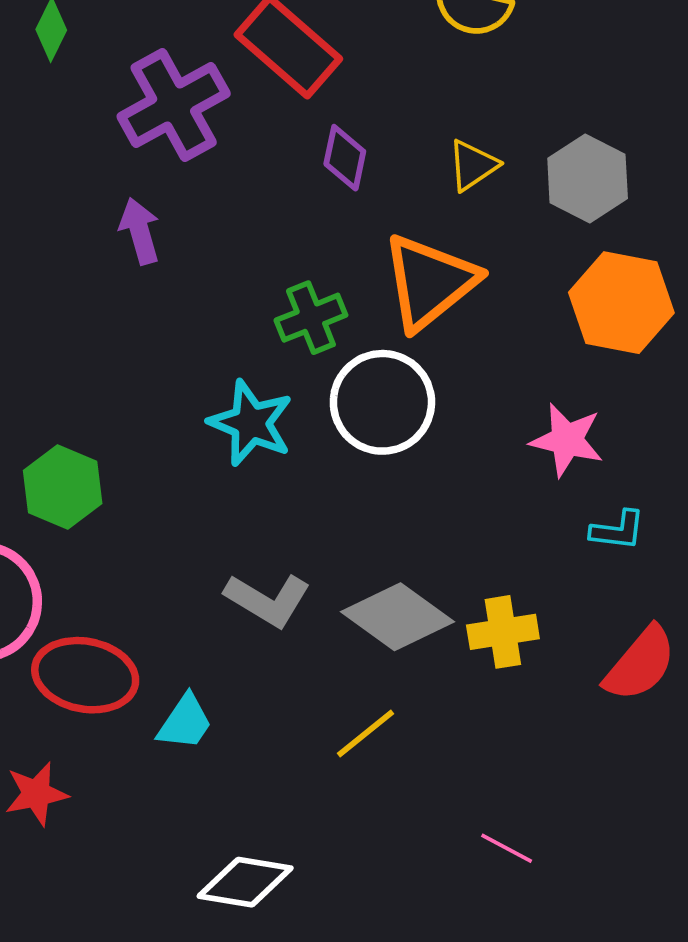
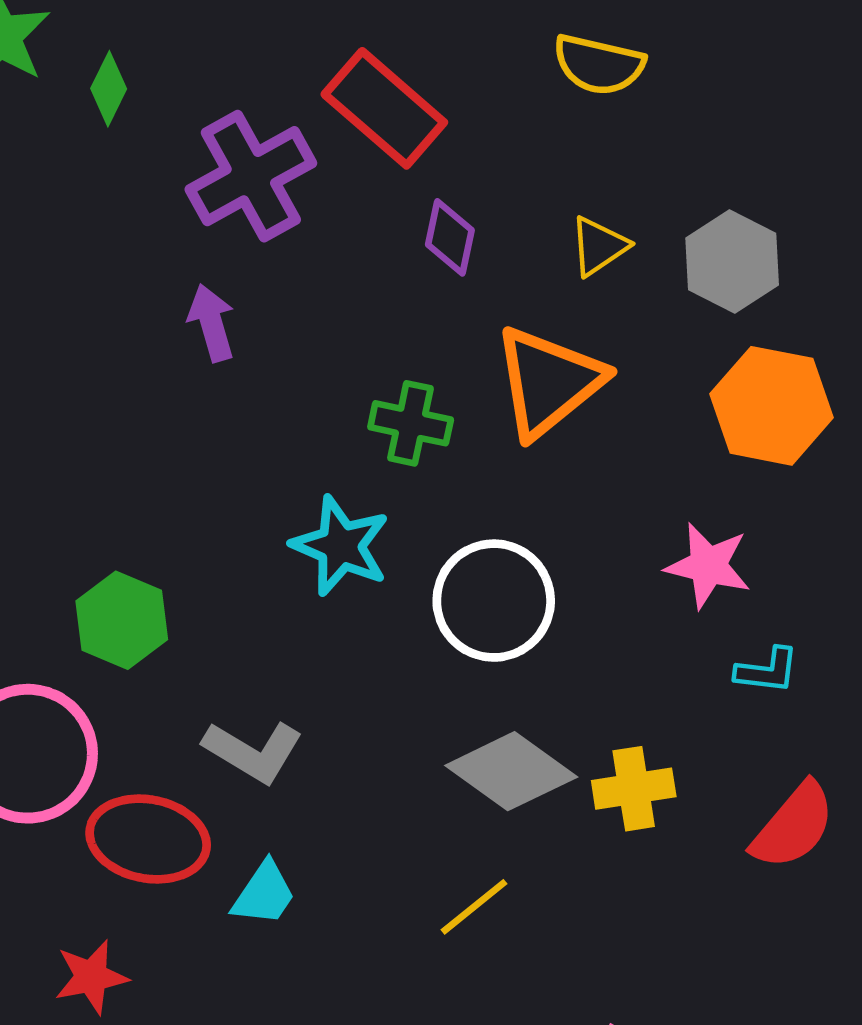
green cross: (311, 318) -> (411, 423), turned 34
white circle: (382, 402) -> (494, 601), moved
gray L-shape: (268, 600) -> (253, 751), moved

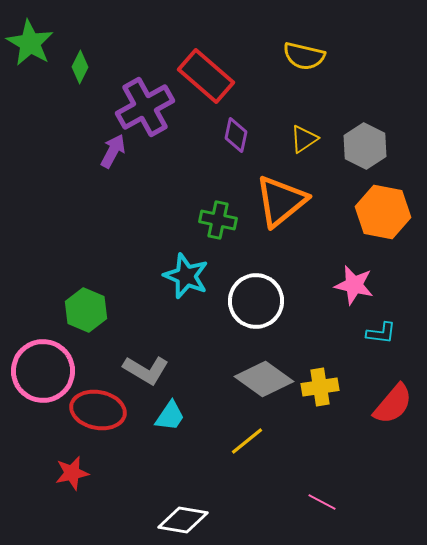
purple arrow: (211, 323) -> (113, 151), moved, turned 44
cyan trapezoid: (264, 894) -> (170, 416), moved

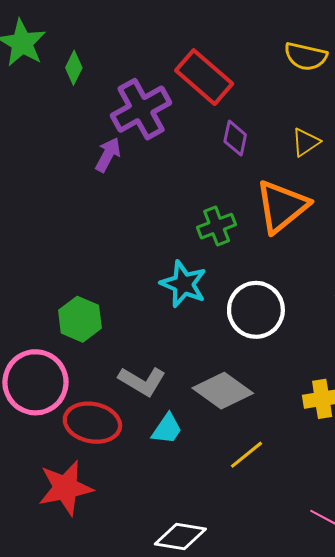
green cross: (218, 220) -> (217, 226), turned -33
gray diamond: (264, 379) -> (223, 391), moved
red star: (72, 473) -> (65, 488), size x1.6

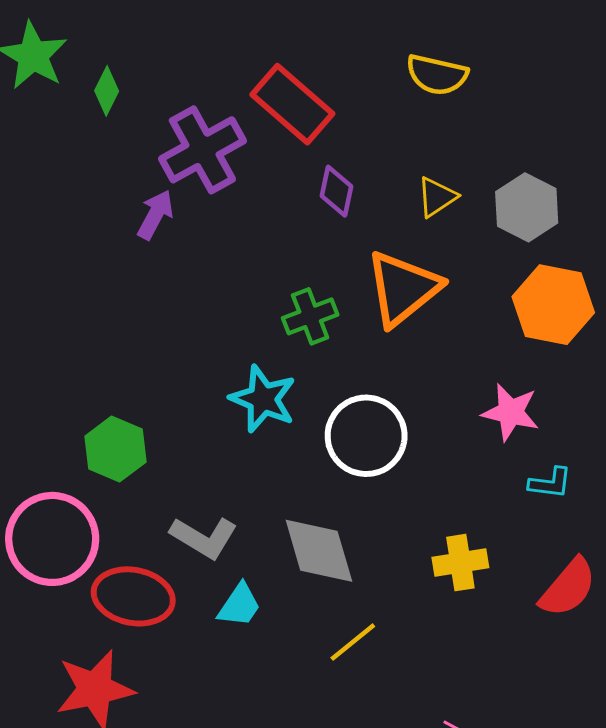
gray diamond: (223, 391) -> (319, 551), turned 38

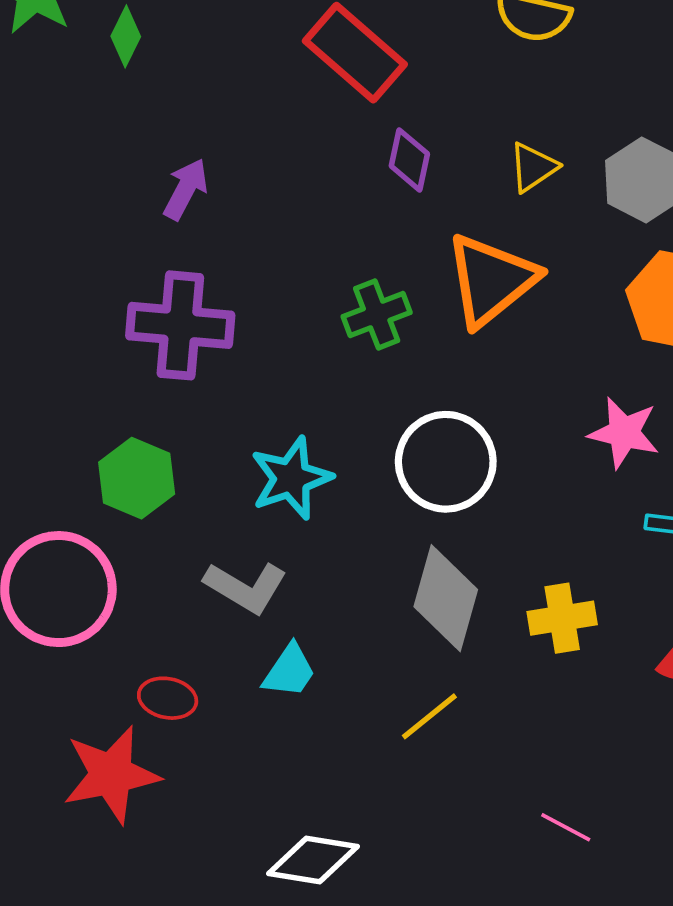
purple cross: (202, 150) -> (180, 325), moved, turned 34
cyan star: (263, 399) -> (291, 478), moved, turned 30
gray diamond: (319, 551) -> (446, 598), moved, turned 32
red ellipse: (133, 596) -> (168, 698), moved, size x0.6

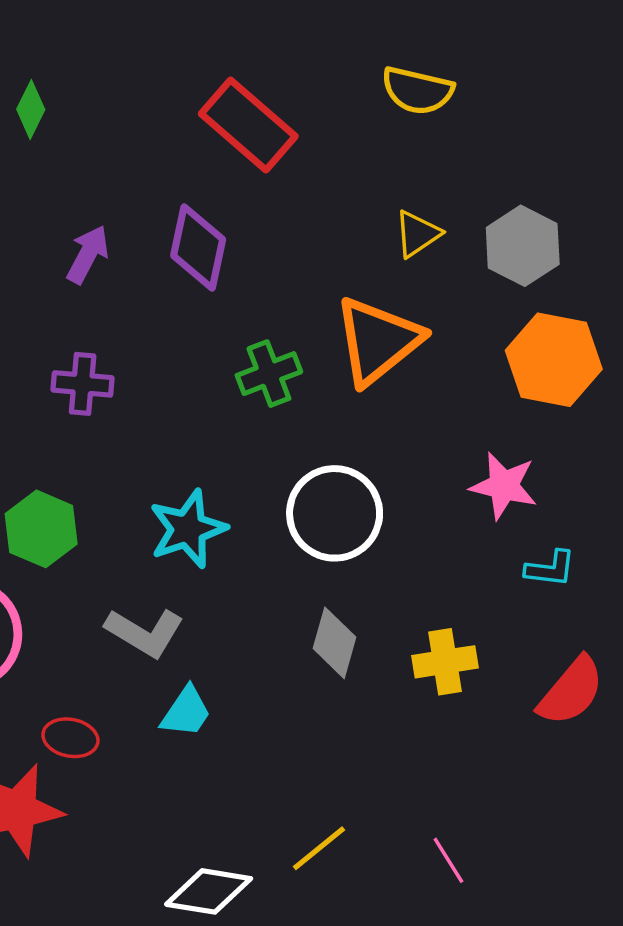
purple diamond: (409, 160) -> (198, 248), moved, size x1.4
purple cross: (180, 325) -> (83, 384), size x0.6
gray diamond: (446, 598) -> (335, 643), size x0.7
yellow line: (429, 716) -> (319, 848), moved
pink line: (566, 827) -> (448, 860), turned 30

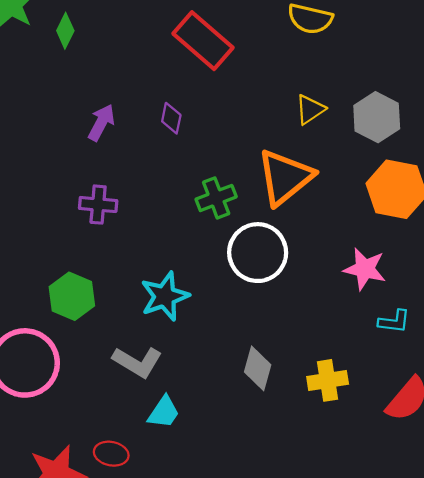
purple diamond: (198, 248) -> (171, 118), size x0.6
white circle: (335, 513) -> (258, 253), moved
red ellipse: (70, 738) -> (111, 454), moved

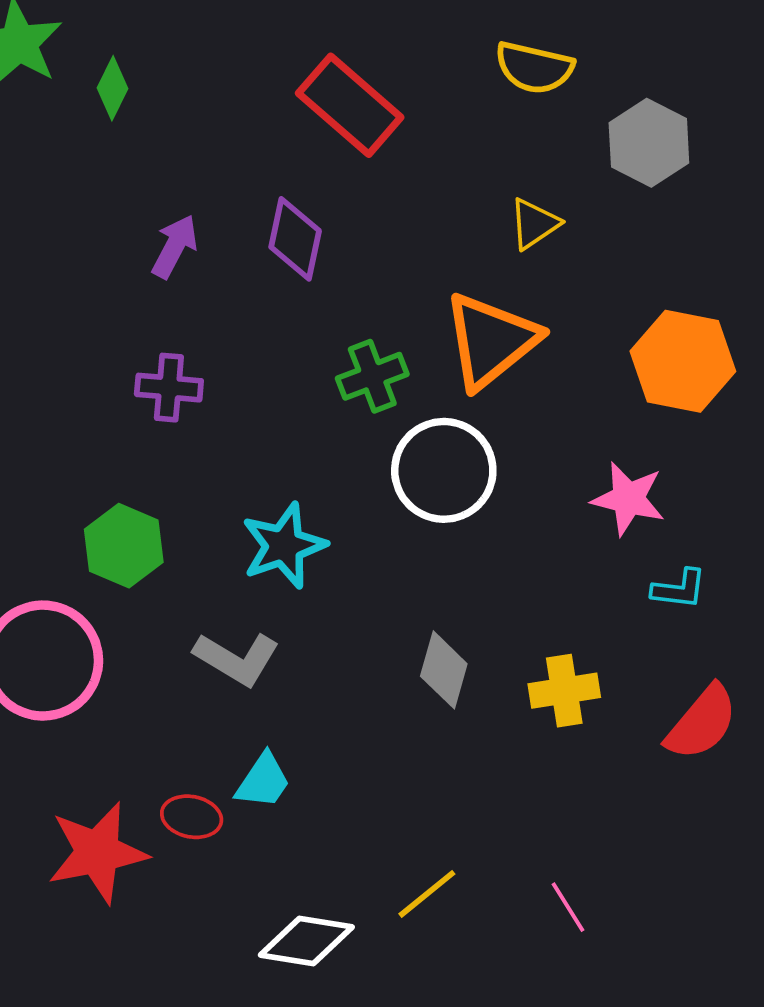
gray hexagon: (377, 117) -> (649, 143), moved
purple diamond: (171, 118) -> (295, 239), size x1.5
cyan trapezoid: (164, 412) -> (263, 781), moved

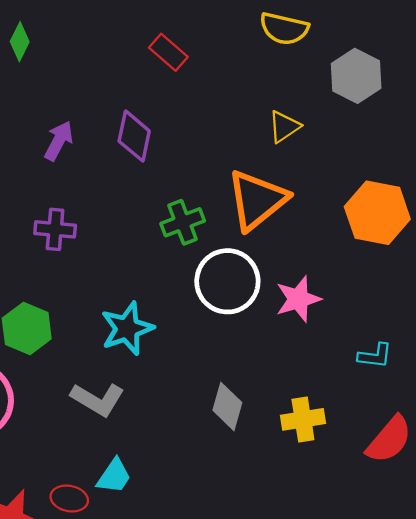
red rectangle: (350, 105) -> (168, 52), size x0.6
pink star: (628, 499) -> (298, 299), moved, turned -30

